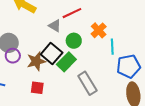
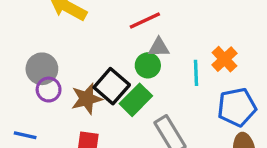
gray triangle: (55, 26) -> (159, 47), moved, turned -32
orange cross: (99, 30) -> (224, 59), moved
cyan line: (112, 47) -> (196, 73), moved

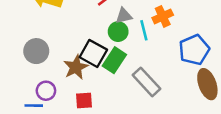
orange cross: (224, 59) -> (163, 16), moved, turned 30
cyan line: (196, 73) -> (144, 30), moved
purple circle: (49, 90) -> (46, 91), moved

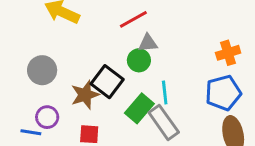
orange cross: (163, 16) -> (228, 53), moved
cyan line: (144, 30) -> (165, 92), moved
green rectangle: (114, 60) -> (139, 108), moved

